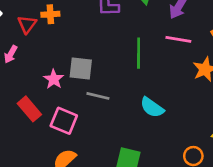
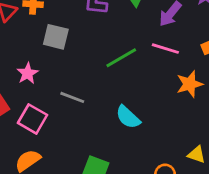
green line: (139, 53) -> (121, 58), turned 52
gray square: (81, 68) -> (56, 37), moved

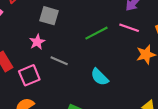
pink star: (27, 73) -> (37, 42), moved
pink square: (33, 119) -> (29, 75), turned 35

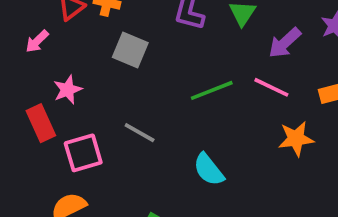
pink star: (37, 42) -> (68, 90), moved

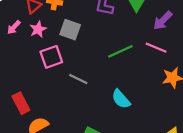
pink star: (68, 90) -> (38, 29), moved
red rectangle: (41, 123) -> (21, 103), moved
pink square: (83, 153) -> (51, 57), moved

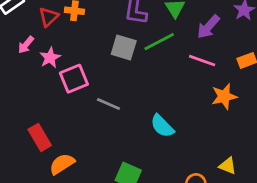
pink star: (38, 29) -> (50, 58), moved
gray square: (70, 30) -> (124, 47), moved
green line: (120, 51) -> (159, 42), moved

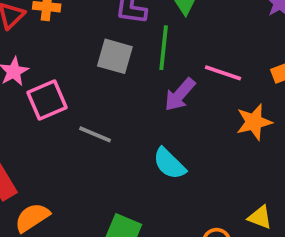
purple arrow: (208, 27) -> (180, 95), moved
green line: (159, 42) -> (164, 48), turned -56

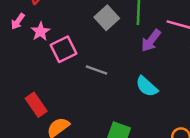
gray square: (115, 56) -> (107, 18), turned 35

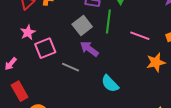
pink arrow: (18, 21) -> (11, 64), moved
purple arrow: (151, 41) -> (89, 49), moved, turned 84

